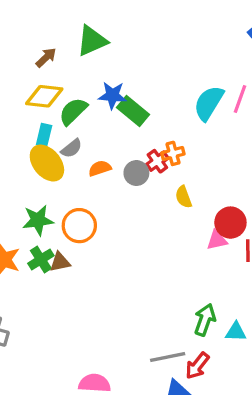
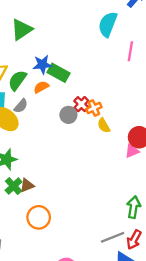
cyan semicircle: (209, 103) -> (108, 24), moved
orange cross: (173, 153) -> (94, 108), moved
orange semicircle: (100, 168) -> (41, 87), moved
orange circle: (79, 226) -> (39, 217), moved

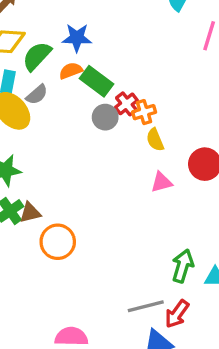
green rectangle: (59, 73) -> (97, 81), moved
pink triangle: (132, 151) -> (161, 182), moved
orange circle: (39, 217) -> (58, 242), moved

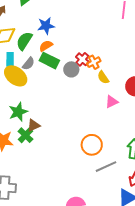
green rectangle: (97, 81) -> (49, 61), moved
brown triangle: (30, 213) -> (34, 125), moved
orange circle: (58, 242) -> (92, 145), moved
gray line: (146, 306) -> (106, 167), moved

